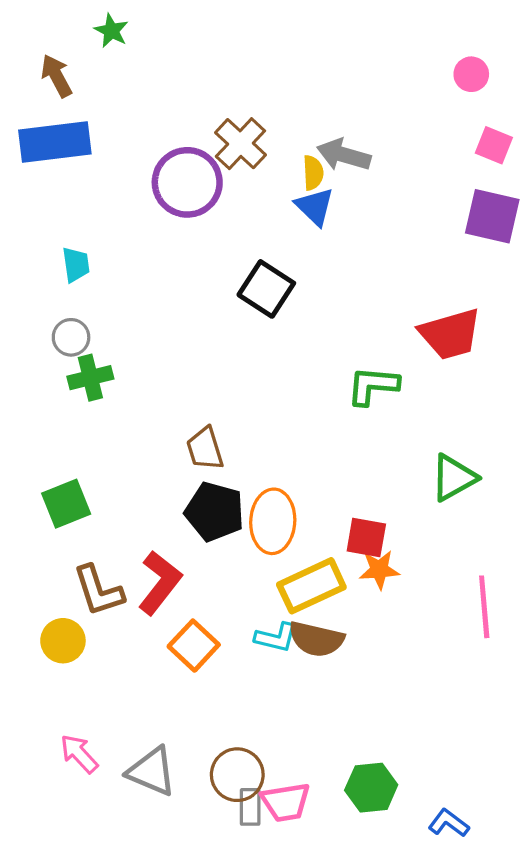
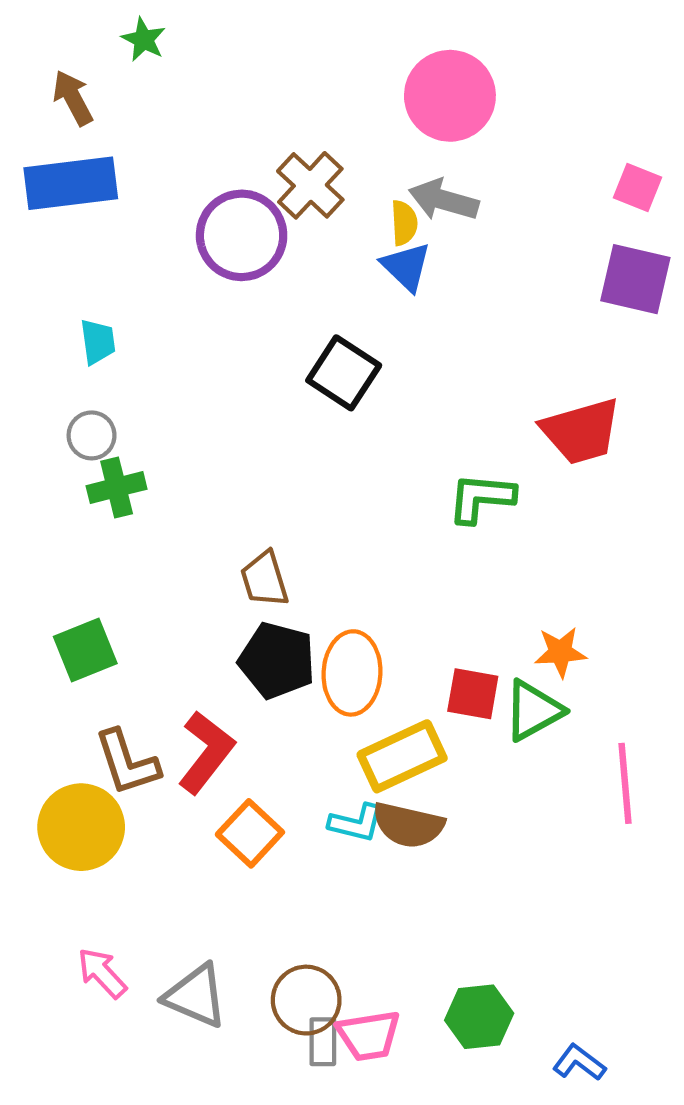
pink circle: (471, 74) -> (450, 96), moved, size x2.0
green triangle: (454, 478) -> (533, 710), moved
orange star: (379, 570) -> (560, 652), moved
yellow circle: (63, 641) -> (81, 827), size x1.5

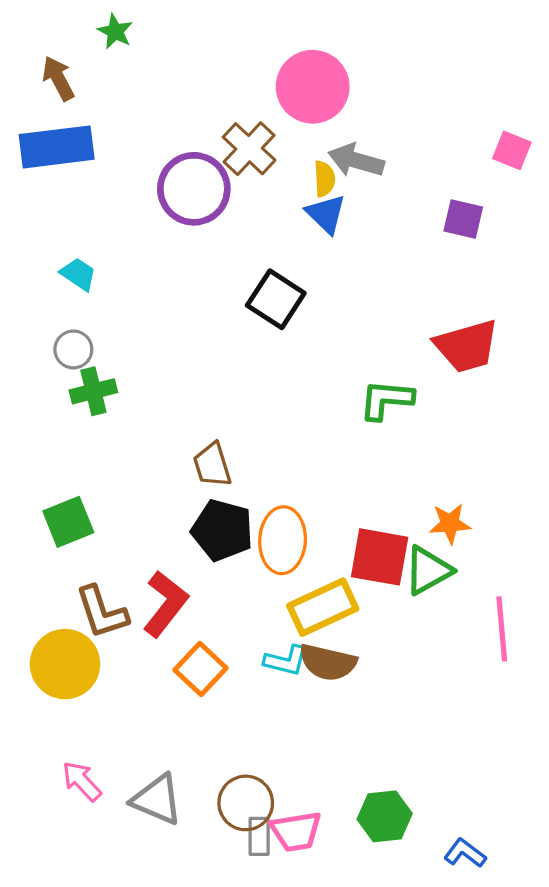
pink circle: (450, 96) -> (313, 87), moved
purple square: (635, 279) -> (463, 219), moved, size x0.7
cyan trapezoid: (98, 342) -> (78, 274), turned -48
red square: (473, 694) -> (380, 557), size x1.4

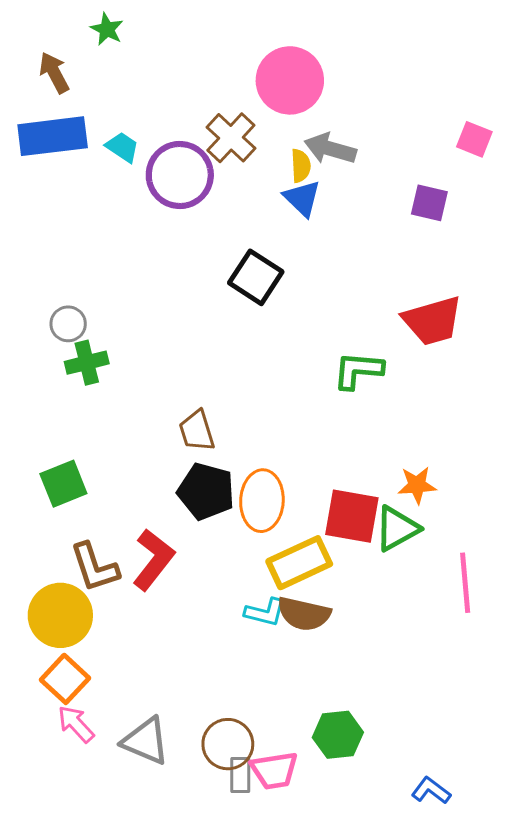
cyan trapezoid: (78, 274) -> (122, 147), moved
orange square: (201, 669) -> (65, 679), moved
green hexagon: (385, 816) -> (338, 735), moved

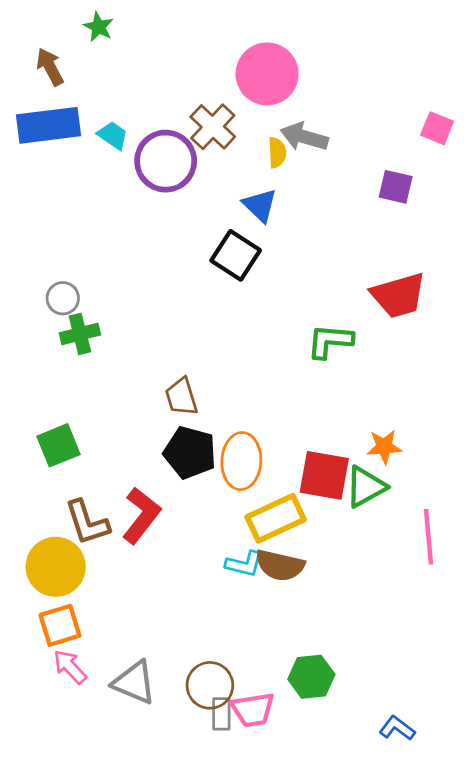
blue triangle: (302, 198) -> (260, 205), moved
orange square: (65, 679) -> (60, 625), turned 30

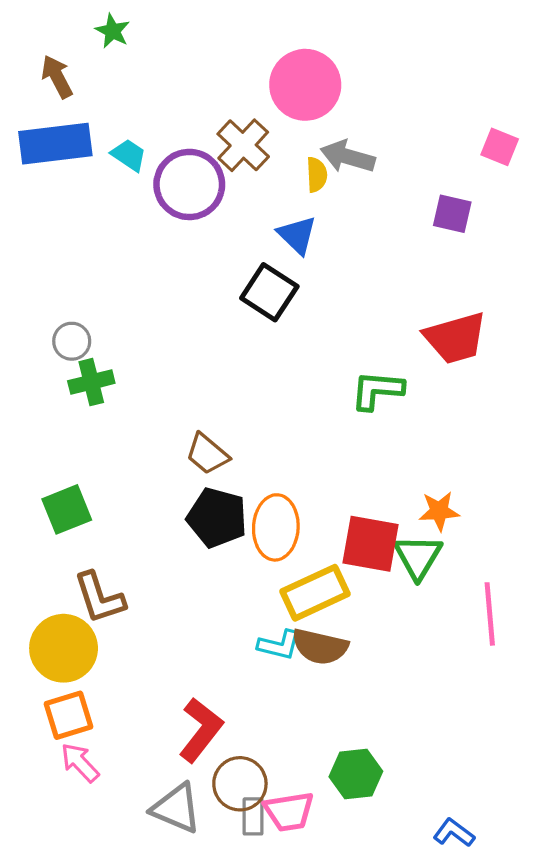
brown trapezoid: (181, 397) -> (207, 454), turned -33
green triangle: (366, 487) -> (418, 557), turned -30
red L-shape: (141, 515) -> (201, 730), moved
gray triangle: (134, 682) -> (176, 808), moved

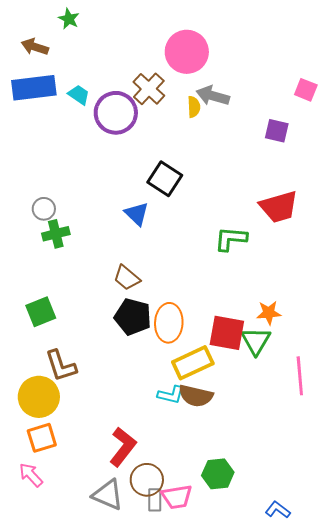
brown arrow: (57, 77) -> (35, 47), turned -44
blue triangle: (297, 235) -> (137, 214), moved
pink arrow: (80, 763) -> (31, 475), moved

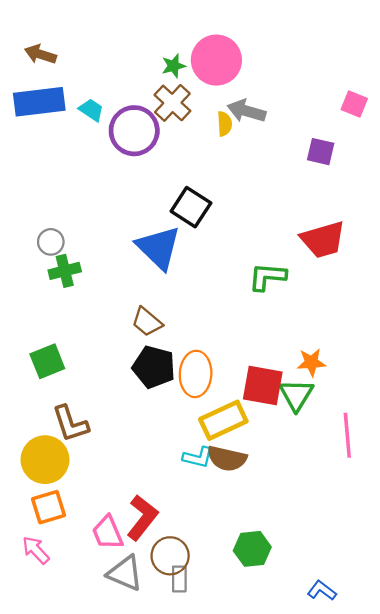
green star: (69, 19) -> (174, 66), moved, turned 30
blue triangle: (137, 214) -> (158, 248), size x1.6
pink trapezoid: (177, 497) -> (108, 533), moved, turned 76

